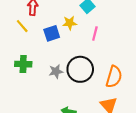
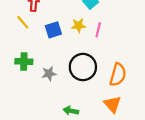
yellow star: (70, 23) -> (79, 25), moved
gray star: (56, 71) -> (49, 74), moved

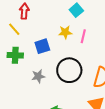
blue square: (53, 30) -> (42, 46), moved
green cross: (24, 62) -> (15, 55), moved

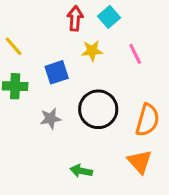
red arrow: (24, 11) -> (75, 18), moved
pink line: (83, 36) -> (135, 54), moved, turned -40

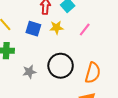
pink line: (135, 54) -> (85, 30), turned 64
blue square: (57, 72) -> (33, 29), moved, turned 35

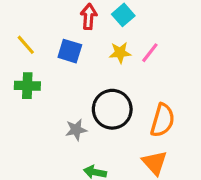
yellow star: (57, 28) -> (120, 53), moved
gray star: (29, 72) -> (76, 130), moved

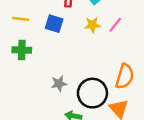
yellow line: (26, 45) -> (21, 19), turned -42
black circle: (112, 109) -> (92, 93), moved

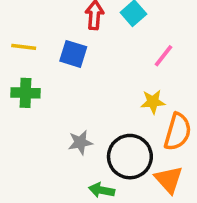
yellow star: (92, 25) -> (153, 102), moved

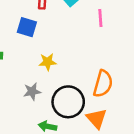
pink line: (164, 56) -> (100, 18), moved, turned -42
yellow star: (153, 102) -> (48, 62), moved

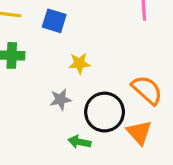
orange semicircle: (103, 84) -> (147, 90), turned -64

